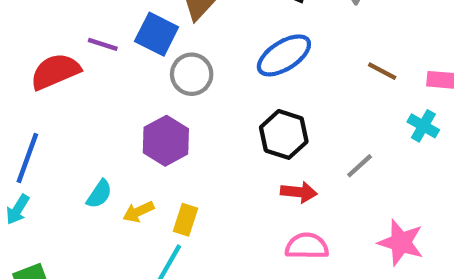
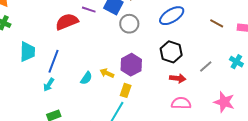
cyan cross: (423, 126) -> (236, 62), moved
purple hexagon: (166, 141) -> (131, 65), moved
yellow arrow: (139, 212) -> (107, 73), moved, turned 48

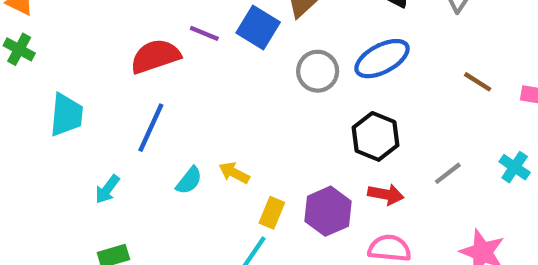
gray circle: (129, 24) -> (318, 71), moved
blue line: (54, 61) -> (151, 128), moved
purple hexagon: (131, 65) -> (328, 211), moved

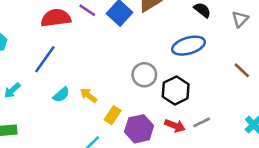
gray circle: (318, 71) -> (144, 75), moved
gray line: (448, 173) -> (202, 122), moved
yellow rectangle: (272, 213) -> (113, 115), moved

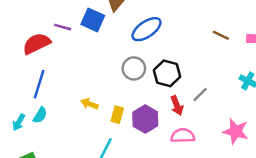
blue ellipse: (188, 46) -> (146, 29), moved
cyan semicircle: (61, 95) -> (40, 115), moved
red arrow: (175, 126) -> (177, 105), turned 66

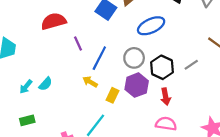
purple line: (63, 27) -> (78, 44), moved, turned 40
blue line: (39, 84) -> (99, 58), moved
gray line: (200, 94) -> (191, 65), moved
purple hexagon: (145, 119) -> (137, 85), moved

